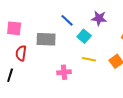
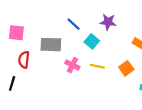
pink cross: (64, 72) -> (72, 65), moved, turned 32

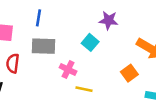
blue line: (74, 24) -> (39, 18), moved, turned 56
yellow line: (97, 66) -> (84, 89), moved

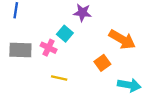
gray rectangle: (43, 46) -> (20, 50), moved
pink cross: (68, 69) -> (49, 48), moved

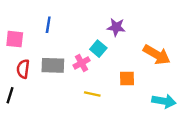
pink cross: (49, 48) -> (82, 63), turned 35
orange square: (102, 63) -> (127, 78), moved, turned 35

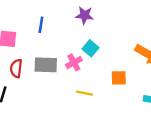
purple star: (116, 27) -> (85, 15), moved

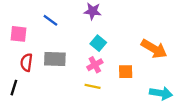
blue line: (41, 25) -> (50, 20), turned -63
pink cross: (74, 62) -> (95, 65), moved

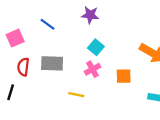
pink square: (18, 34) -> (15, 38), turned -30
yellow line: (93, 86) -> (76, 95), moved

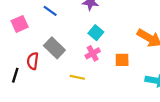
gray rectangle: (52, 63) -> (54, 48), turned 42
red semicircle: (23, 67) -> (33, 61), moved

